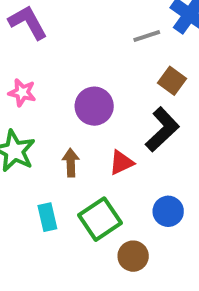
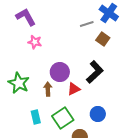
brown square: (172, 81) -> (103, 39), moved
pink star: (22, 92) -> (35, 42), moved
purple circle: (94, 106) -> (60, 72), moved

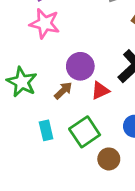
pink star: (35, 42) -> (45, 23), size x1.5
brown arrow: (48, 89) -> (63, 91), turned 48

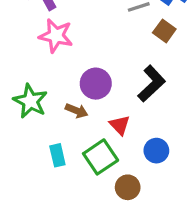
brown arrow: (63, 91) -> (77, 111), turned 66
red triangle: (100, 91) -> (120, 125), moved, turned -48

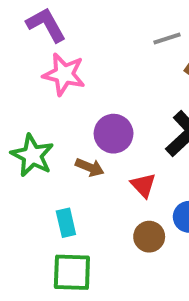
green square: (101, 157) -> (72, 272), moved, turned 36
brown circle: (128, 187) -> (149, 237), moved

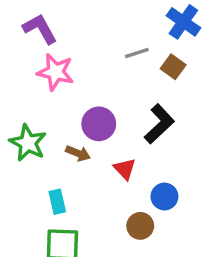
gray line: (167, 39) -> (137, 53), moved
brown circle: (149, 237) -> (140, 226), moved

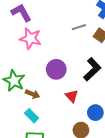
brown arrow: (78, 153) -> (33, 94), moved
cyan rectangle: (57, 202) -> (32, 116), turned -32

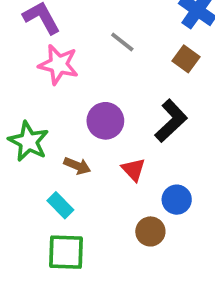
gray line: (79, 27) -> (122, 42), moved, turned 56
brown arrow: (33, 94) -> (77, 166), moved

